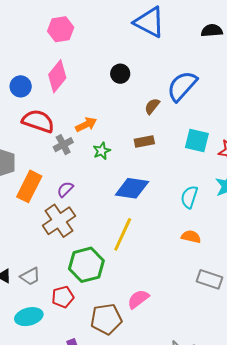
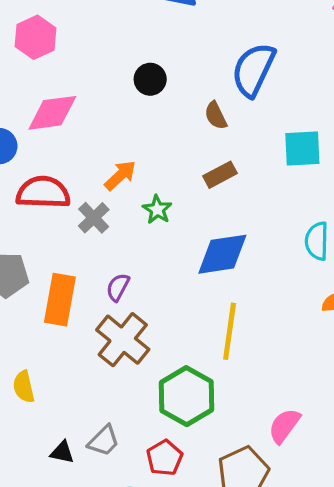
pink diamond: (57, 76) -> (52, 113), turned 60
brown semicircle: (152, 106) -> (216, 116), turned -48

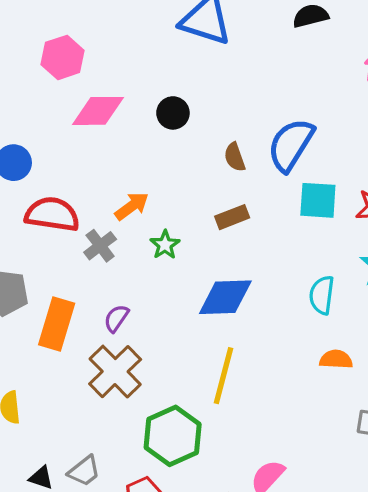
blue semicircle: (253, 70) -> (291, 145), moved
pink diamond: (52, 113) -> (98, 111), moved

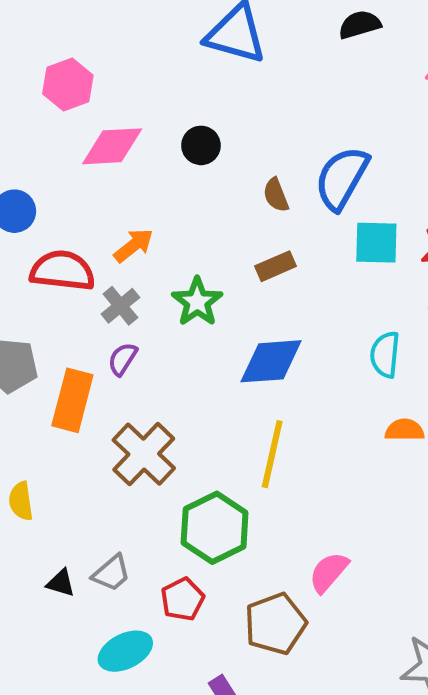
orange arrow: (132, 206) -> (134, 245), moved
green star: (165, 245) -> (197, 302), size x1.4
purple semicircle: (116, 318) -> (123, 359), moved

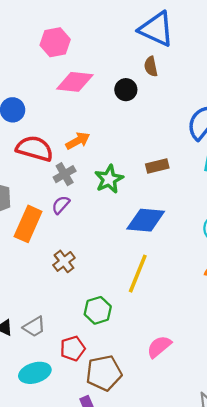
brown semicircle: (276, 195) -> (151, 67), moved
brown cross: (144, 454) -> (64, 261), size x0.6
green hexagon: (215, 528) -> (98, 310), size x0.7
brown pentagon: (275, 624) -> (104, 373), moved

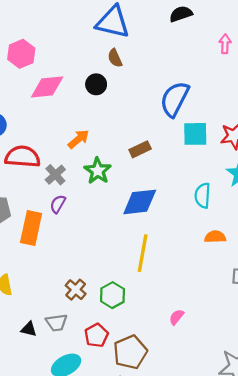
orange arrow: (78, 141) -> (79, 139), moved
brown cross: (64, 261) -> (76, 290), moved
gray trapezoid: (34, 327) -> (57, 323), turned 35
pink semicircle: (159, 347) -> (176, 317), size x0.7

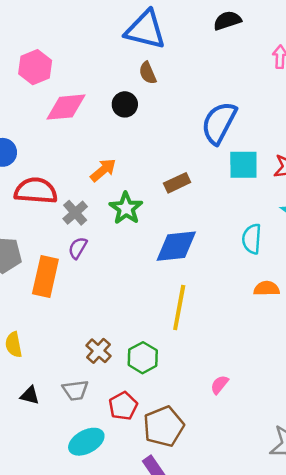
black triangle: (29, 329) -> (30, 395), moved

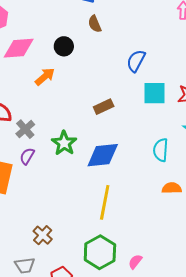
brown semicircle: (148, 73) -> (95, 24), moved
blue semicircle: (219, 123) -> (136, 61), size x0.7
orange arrow: (103, 170) -> (45, 77), moved
green star: (126, 208) -> (64, 143), moved
green hexagon: (143, 358) -> (100, 252), moved, size x1.4

